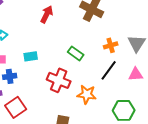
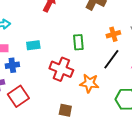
green rectangle: (76, 53) -> (78, 42), turned 49

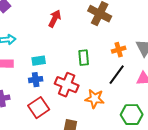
blue cross: (12, 65) -> (36, 80), moved
red square: (18, 96) -> (39, 108), moved

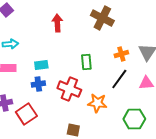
red arrow: (55, 19) -> (57, 23), turned -30
red square: (39, 108) -> (26, 114), moved

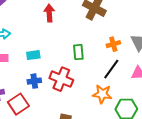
blue cross: (38, 84) -> (34, 81), moved
orange star: (97, 103) -> (102, 94), moved

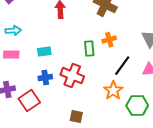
orange cross: (113, 44) -> (109, 40), moved
orange star: (102, 94) -> (113, 91), turned 30

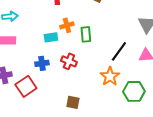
orange cross: (109, 40) -> (67, 25), moved
cyan rectangle: (44, 52) -> (51, 37), moved
red cross: (72, 76) -> (69, 61), size x0.7

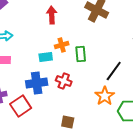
blue cross: (42, 63) -> (37, 83), size x1.5

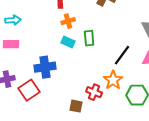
orange cross: (62, 45) -> (68, 21), moved
cyan rectangle: (46, 57) -> (68, 42), moved, turned 32
red cross: (64, 81) -> (94, 92), moved

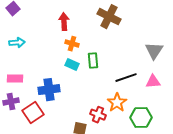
orange cross: (68, 21) -> (72, 44), turned 32
pink rectangle: (11, 44) -> (15, 79), moved
black line: (122, 55) -> (126, 78), turned 35

